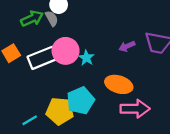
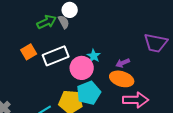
purple arrow: (127, 46) -> (123, 63), moved
pink circle: (66, 51) -> (82, 68), moved

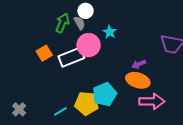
green arrow: (47, 22) -> (62, 23), turned -42
cyan star: (94, 56) -> (110, 32), moved
pink circle: (82, 68) -> (89, 45), moved

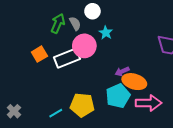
white circle: (86, 11) -> (92, 11), moved
purple arrow: (139, 64) -> (122, 71), moved
cyan pentagon: (105, 94) -> (118, 96), moved

